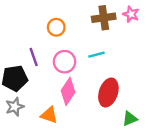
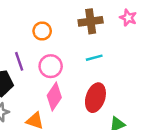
pink star: (131, 14) -> (128, 18), moved
cyan line: (97, 55) -> (94, 58), moved

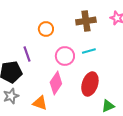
pink circle: (51, 66) -> (65, 56), moved

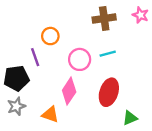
orange circle: (46, 29) -> (50, 36), moved

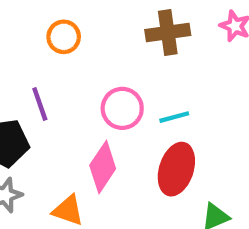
orange circle: (50, 36) -> (64, 37), moved
cyan line: (108, 54) -> (174, 117), moved

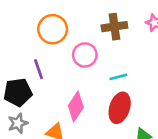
orange circle: (64, 37) -> (53, 29), size x1.5
pink circle: (122, 108) -> (85, 55), moved

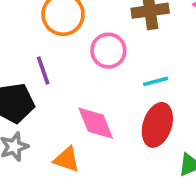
pink diamond: (76, 106) -> (96, 123), turned -56

